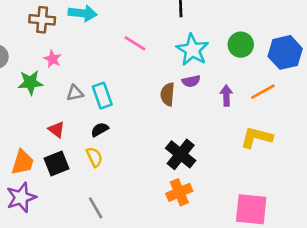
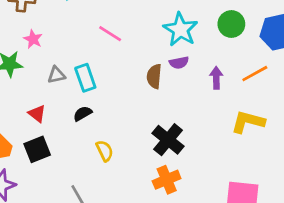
pink line: (135, 43) -> (110, 34), moved
yellow semicircle: (94, 157) -> (105, 151), moved

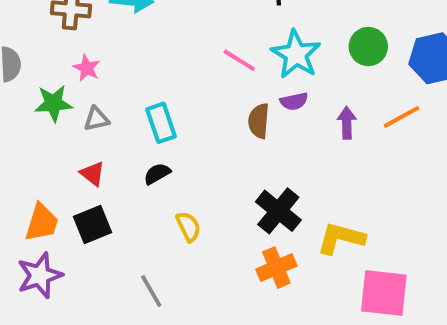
pink line: (110, 34) -> (239, 60), moved
gray triangle: (56, 75) -> (96, 119), moved
yellow L-shape: (248, 122) -> (341, 238), moved

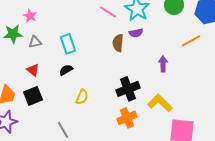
purple arrow: (347, 123) -> (163, 64), moved
black cross: (278, 211) -> (128, 89), turned 30
yellow semicircle: (188, 226) -> (82, 97), turned 49
yellow L-shape: (341, 238) -> (160, 103), turned 30

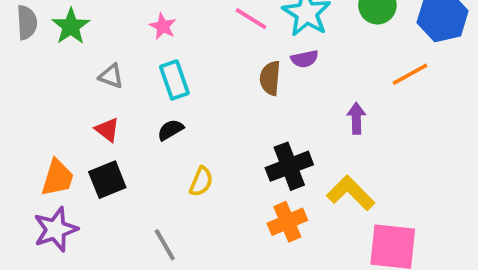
pink star: (30, 16) -> (163, 26), moved
green star: (13, 34) -> (71, 26), moved, turned -30
gray triangle: (35, 42) -> (111, 76), turned 32

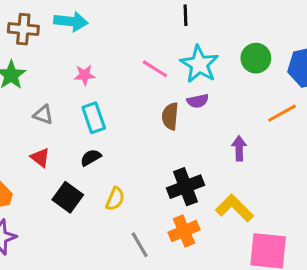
pink star: (163, 26) -> (85, 75), turned -30
black square: (107, 180) -> (68, 197), moved, turned -32
gray line: (165, 245) -> (140, 245), moved

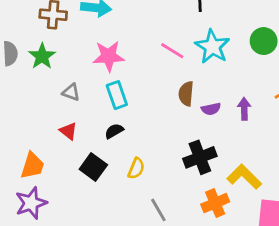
pink star: (85, 75) -> (109, 56), size x1.6
purple semicircle: (198, 101) -> (211, 109), moved
purple arrow: (239, 148) -> (244, 109), moved
orange cross: (184, 231) -> (215, 203), moved

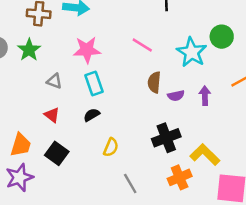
cyan star: (212, 47) -> (192, 52), moved
black square: (93, 167) -> (57, 153), moved

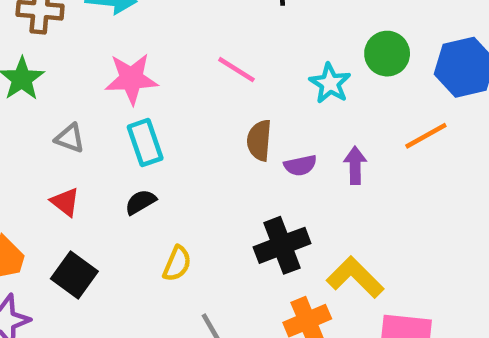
cyan star: (192, 52) -> (330, 83), size x0.7

